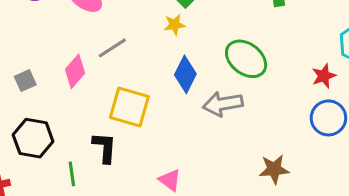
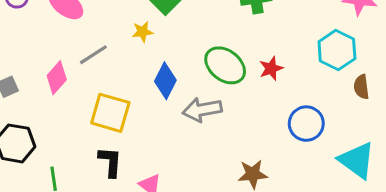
yellow star: (175, 25) -> (142, 32), moved
red star: (324, 76) -> (271, 68), moved
black L-shape: (105, 147) -> (110, 162), moved

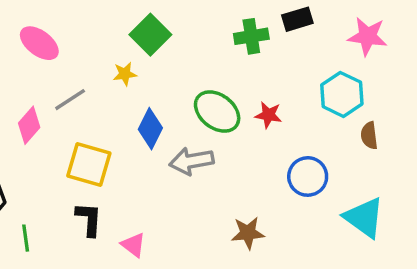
red star: (271, 68) -> (268, 115), turned 30

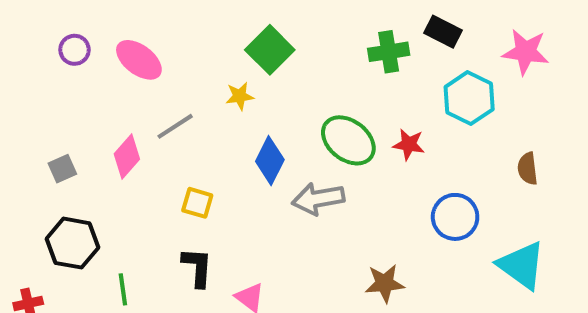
black rectangle: (297, 19) -> (443, 32), turned 44
cyan hexagon: (342, 94) -> (469, 98), moved
yellow square: (89, 165) -> (197, 203), size x0.6

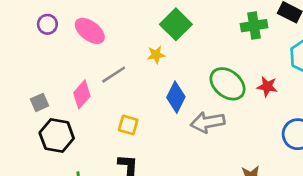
black hexagon: (72, 243) -> (57, 135), moved

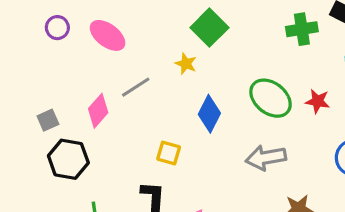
yellow star: (156, 55) -> (186, 64), turned 30
gray arrow: (208, 122) -> (266, 158), moved
yellow square: (128, 125) -> (169, 153), moved

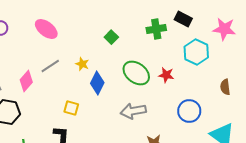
green square: (209, 28) -> (111, 37), moved, size x0.6
pink ellipse: (108, 35) -> (46, 29), moved
yellow star: (186, 64) -> (82, 64), moved

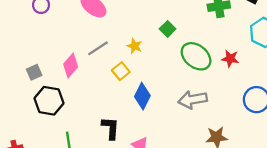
green square: (111, 37) -> (168, 29), moved
blue diamond: (97, 83) -> (142, 96), moved
yellow square: (71, 108) -> (121, 71), moved, turned 35

